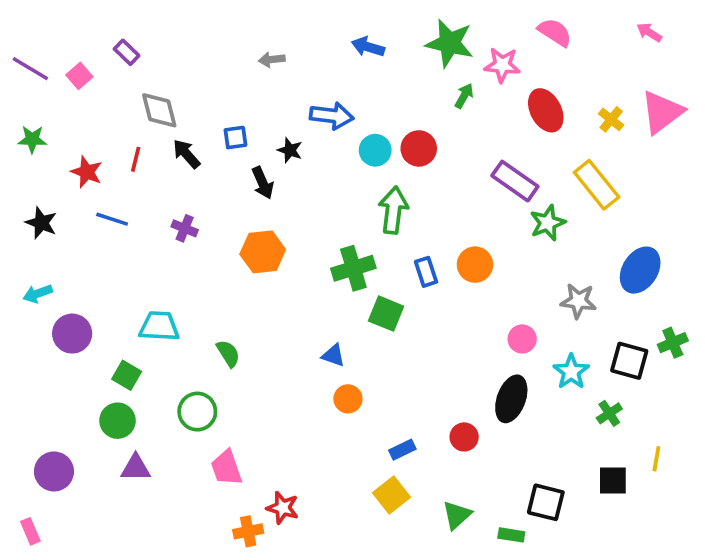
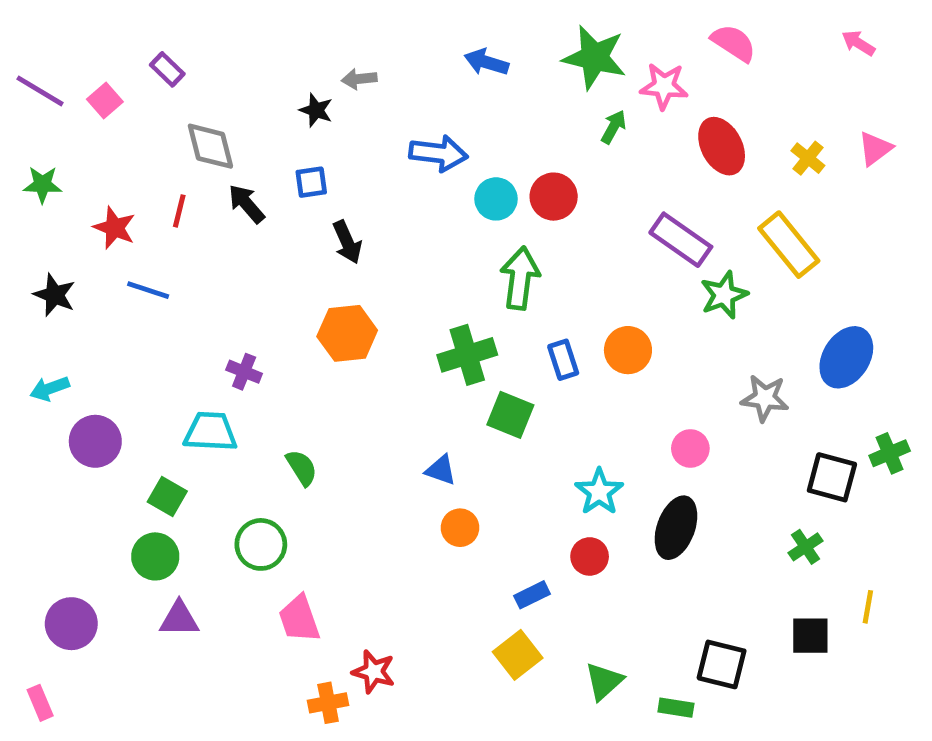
pink triangle: (662, 112) -> (875, 149), size x0.6
black star: (290, 150) -> (316, 110), moved
purple cross: (185, 228) -> (244, 372), moved
cyan star: (571, 372) -> (599, 492), moved
red circle: (464, 437) -> (590, 556), moved

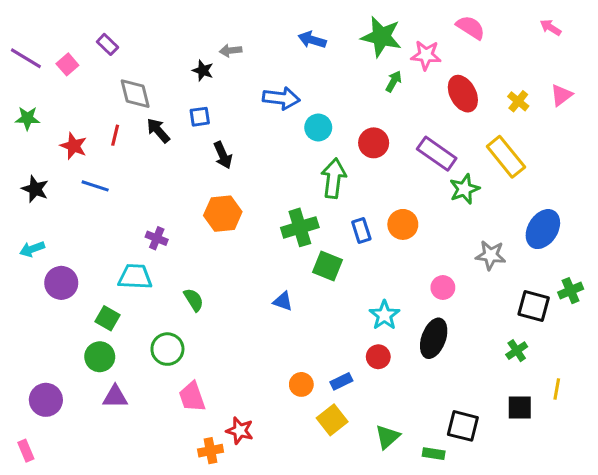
red circle: (554, 197) -> (374, 143), moved
orange circle: (460, 528) -> (301, 384), moved

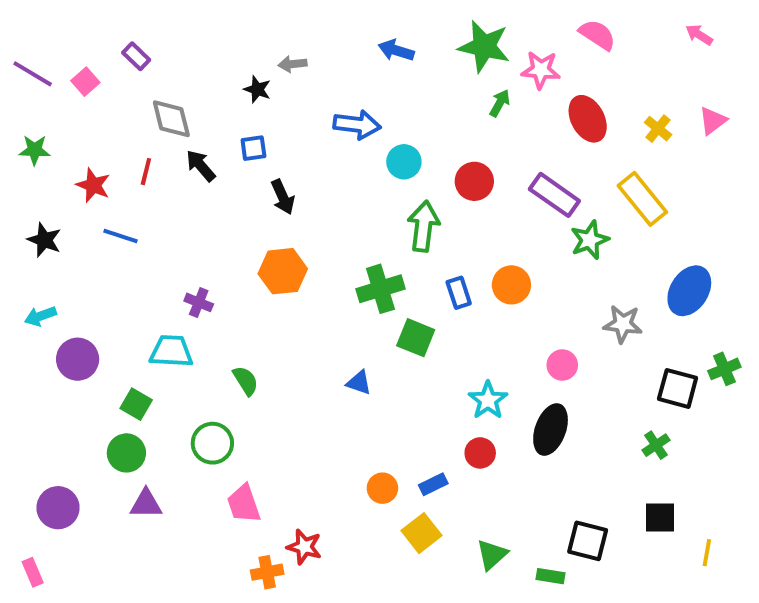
yellow line: (557, 389) -> (707, 553), moved

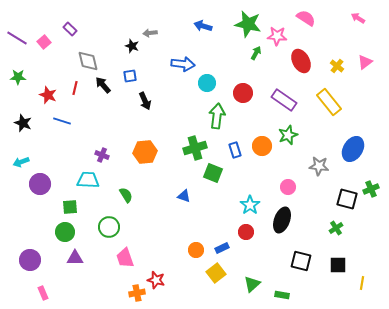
green star: (590, 240) -> (288, 135), moved
orange hexagon: (283, 271) -> (145, 152), moved
green square: (136, 404) -> (70, 207), turned -35
black square: (588, 541) -> (301, 261), moved
pink rectangle: (33, 572) -> (43, 293), moved

